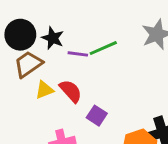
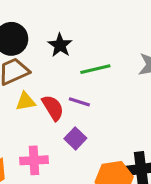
black star: (53, 38) -> (60, 45), moved
purple line: (78, 54) -> (79, 102), moved

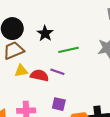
red semicircle: (53, 108) -> (39, 75), turned -48
purple square: (75, 138) -> (59, 104), moved, turned -32

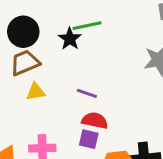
green line: (69, 50) -> (87, 26), moved
red semicircle: (39, 75) -> (95, 120), moved

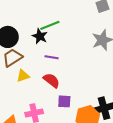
purple line: (87, 93) -> (52, 57), moved
red semicircle: (95, 120) -> (51, 80), moved, turned 36

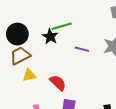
purple line: (52, 57) -> (82, 49), moved

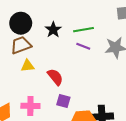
green line: (62, 26) -> (84, 30), moved

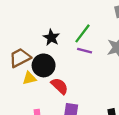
black circle: (21, 23) -> (44, 65), moved
green line: (84, 30) -> (83, 33), turned -36

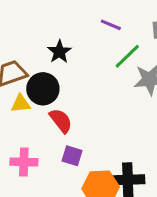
green line: (83, 33) -> (127, 56), moved
purple line: (85, 51) -> (111, 25), moved

